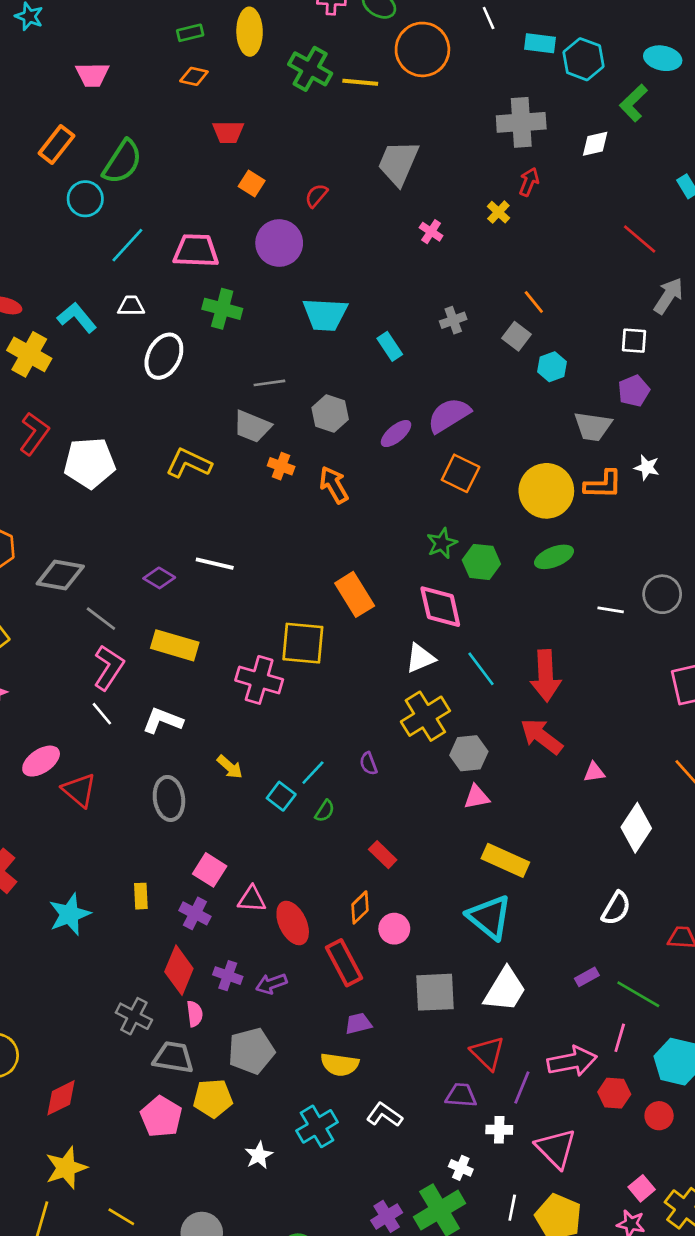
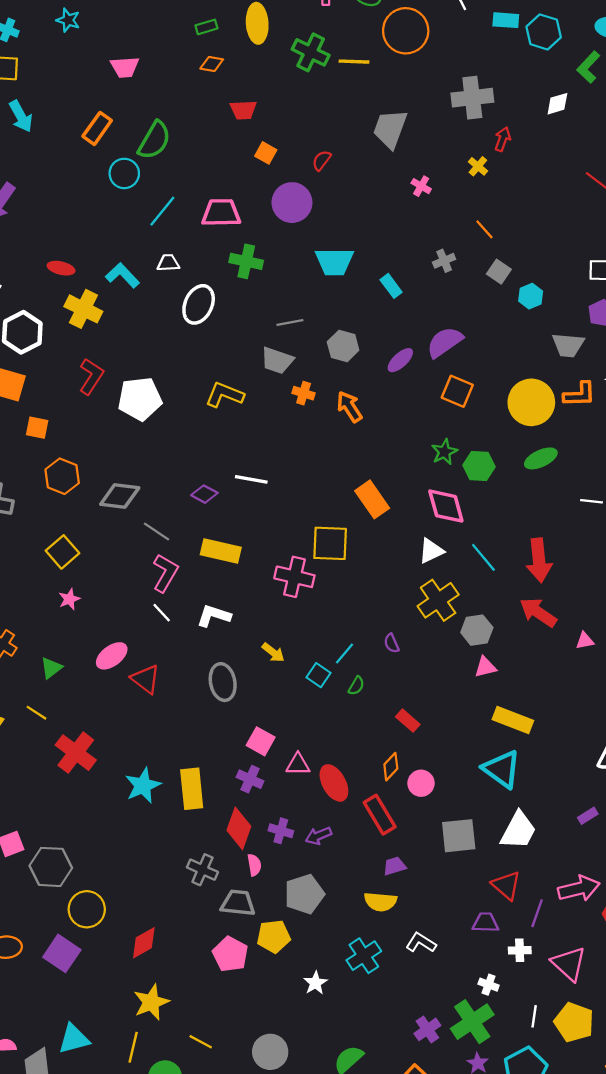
gray cross: (521, 122) -> (472, 98), moved
orange line: (534, 302) -> (484, 229), moved
yellow rectangle: (141, 896) -> (192, 789), moved, size x1.8

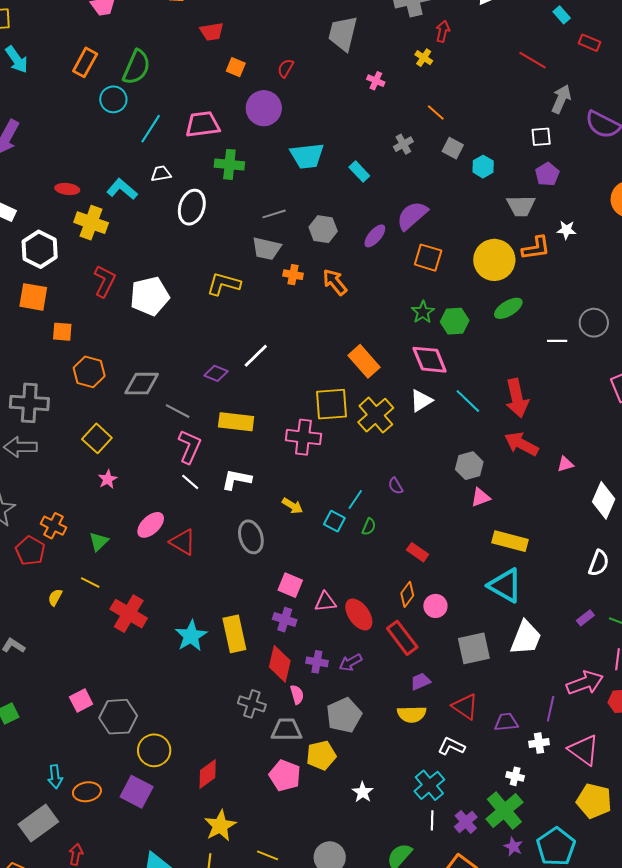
white line: (251, 479) -> (256, 356), turned -48
yellow cross: (438, 600) -> (376, 415), moved
red triangle: (506, 885) -> (465, 707), moved
cyan cross: (364, 956) -> (429, 785), moved
white line: (534, 1016) -> (432, 820), moved

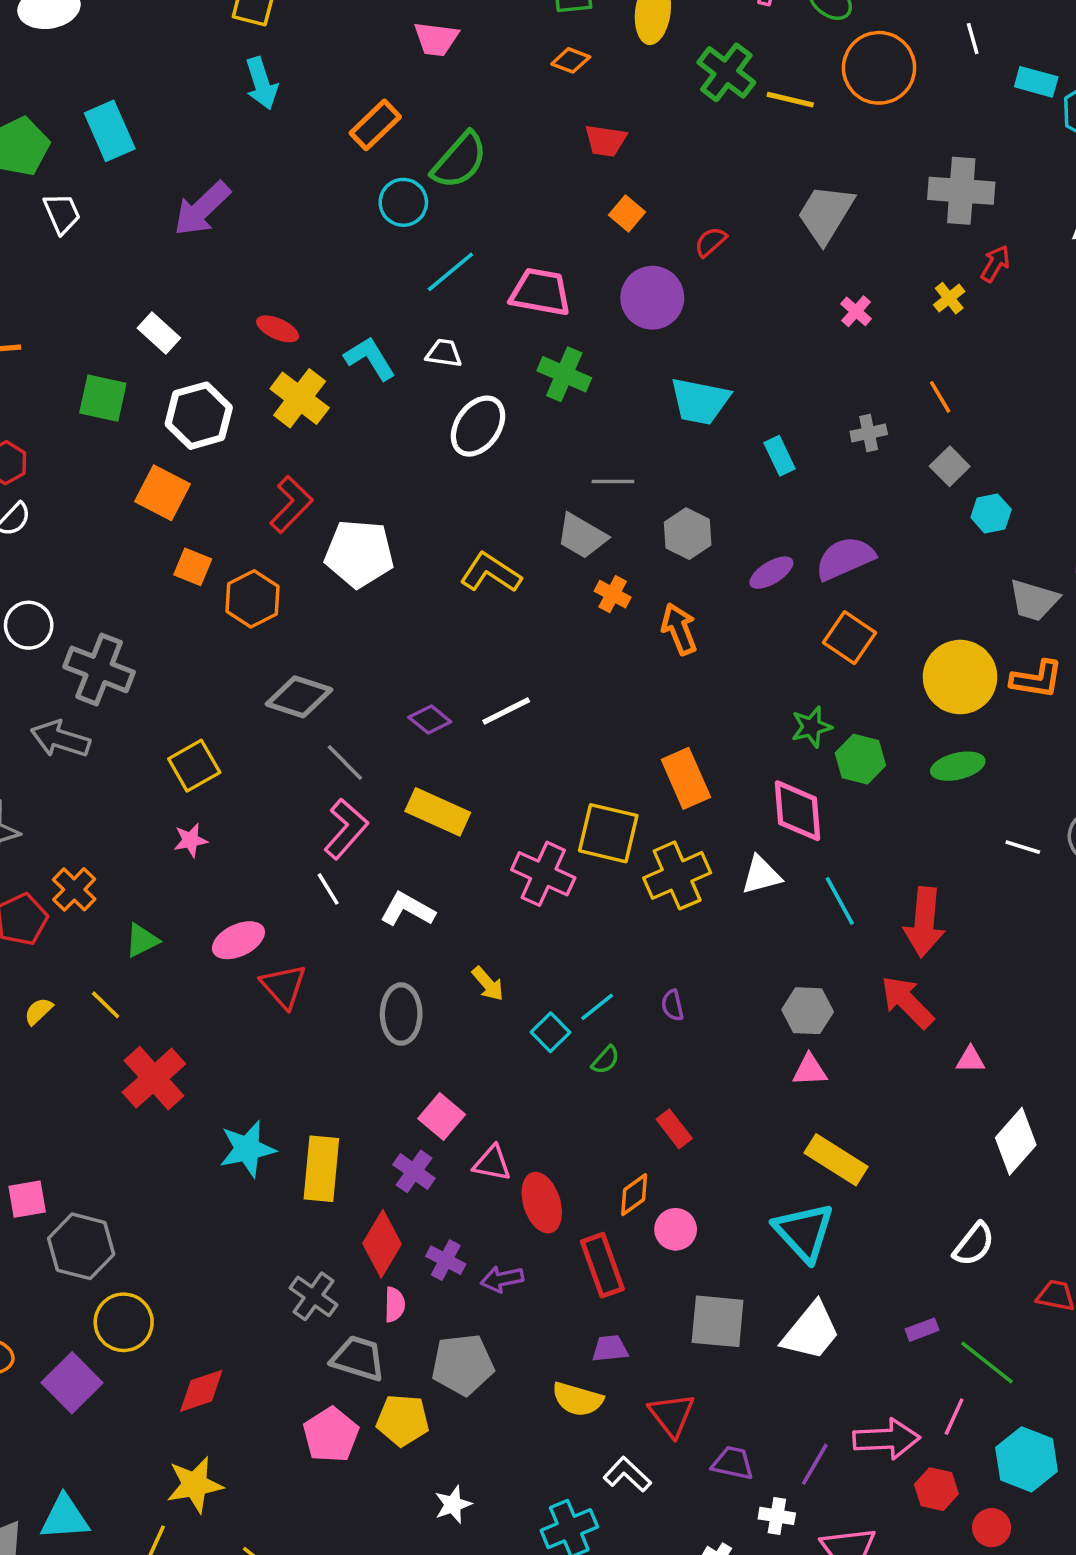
orange hexagon: (89, 372) -> (252, 599), moved

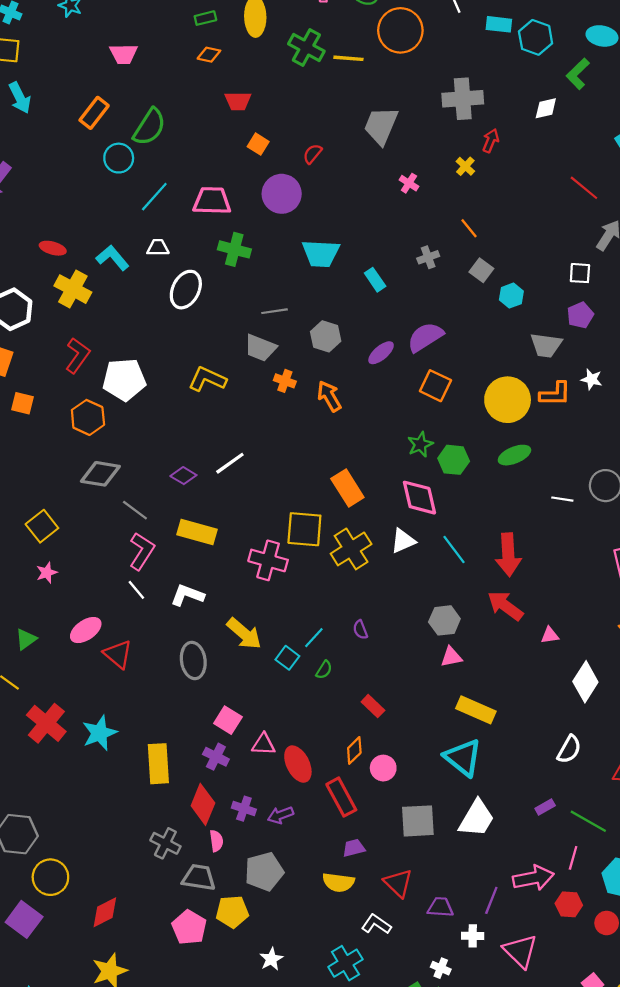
orange hexagon: (252, 599) -> (88, 417), moved
yellow arrow: (488, 984) -> (244, 634), size x1.6
cyan star: (247, 1149) -> (100, 733), moved

